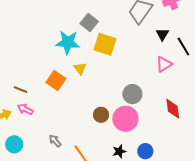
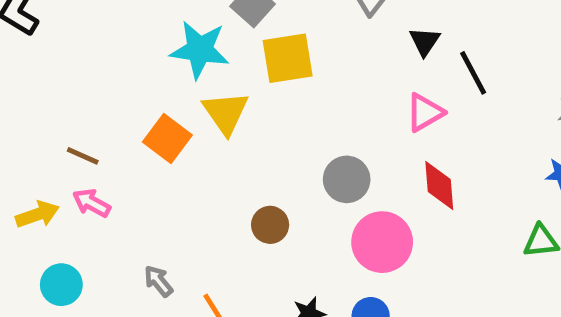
yellow square: (105, 44) -> (288, 58), turned -30
yellow triangle: (80, 68) -> (226, 113), size x1.5
red diamond: (173, 109) -> (439, 185), moved
pink circle: (125, 119) -> (382, 242), moved

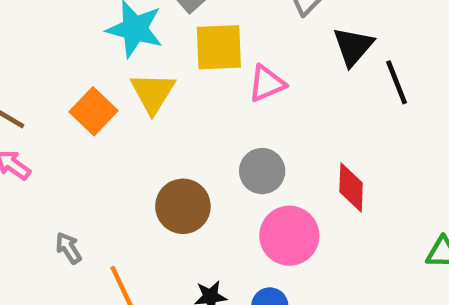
black triangle: (425, 41) -> (353, 46), size x1.4
pink triangle: (425, 113) -> (267, 83), moved
brown circle: (270, 225) -> (183, 206), size x1.5

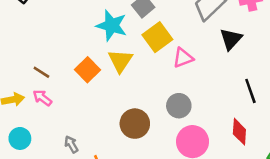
yellow square: (219, 47) -> (157, 37), turned -36
black line: (397, 82) -> (250, 91), moved
red diamond: (351, 187) -> (239, 132), moved

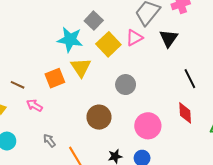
pink triangle: (183, 58) -> (134, 38), moved
orange square: (87, 70) -> (55, 78), turned 30
pink arrow: (42, 98) -> (34, 105), moved
gray circle: (179, 106) -> (126, 85), moved

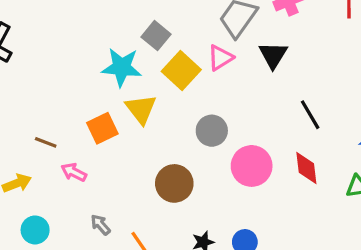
pink circle: (148, 126) -> (252, 166), moved

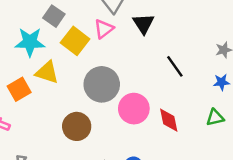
yellow triangle: (141, 109) -> (47, 72), turned -30
gray circle: (212, 131) -> (102, 84), size x1.5
red diamond: (306, 168) -> (169, 120), moved

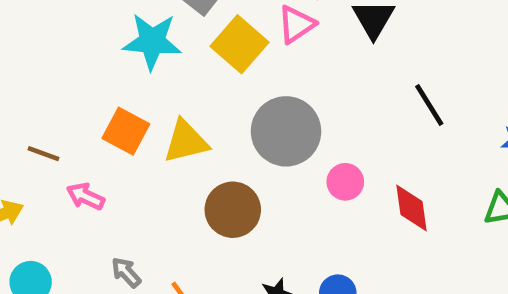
yellow triangle: (47, 72) -> (186, 142), moved, turned -35
orange square: (19, 89) -> (126, 131), turned -35
pink circle: (134, 109) -> (345, 182), size x0.6

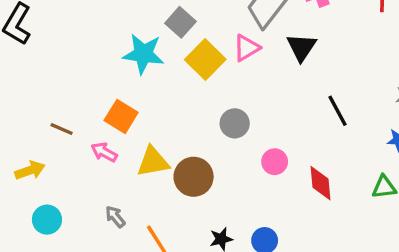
gray circle: (286, 131) -> (235, 123), size x0.6
yellow triangle: (186, 142) -> (153, 162), moved
pink arrow: (85, 196) -> (104, 152), moved

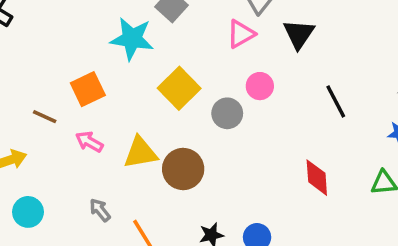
yellow square: (205, 60) -> (179, 88), moved
orange square: (121, 116) -> (88, 89), moved, turned 32
pink circle: (275, 162) -> (260, 86), moved

